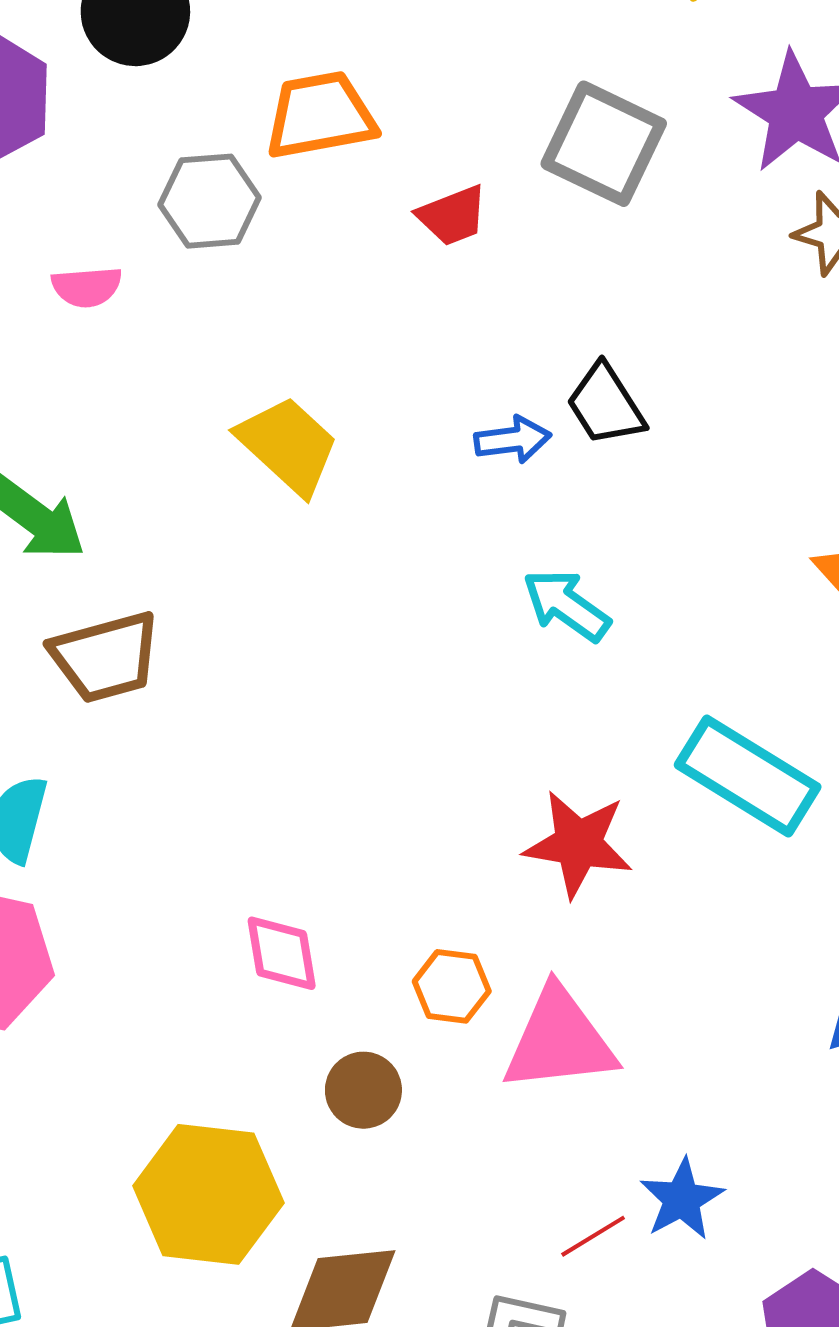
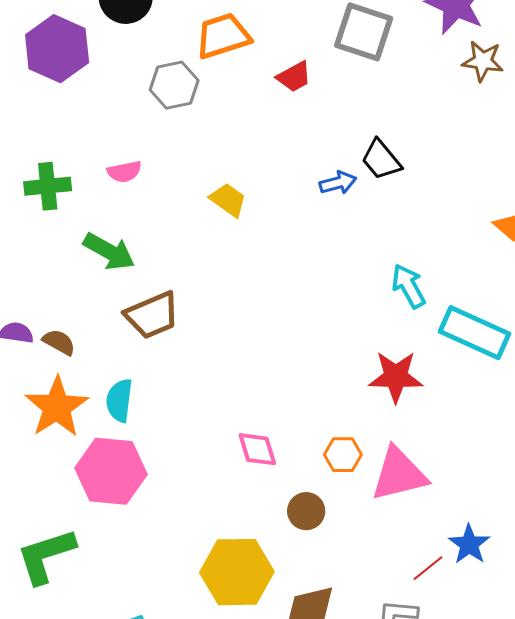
pink semicircle: (87, 287) -> (124, 172), moved
yellow trapezoid: (288, 445) -> (228, 200), size x0.7
cyan arrow: (566, 605) -> (409, 286), moved, turned 33

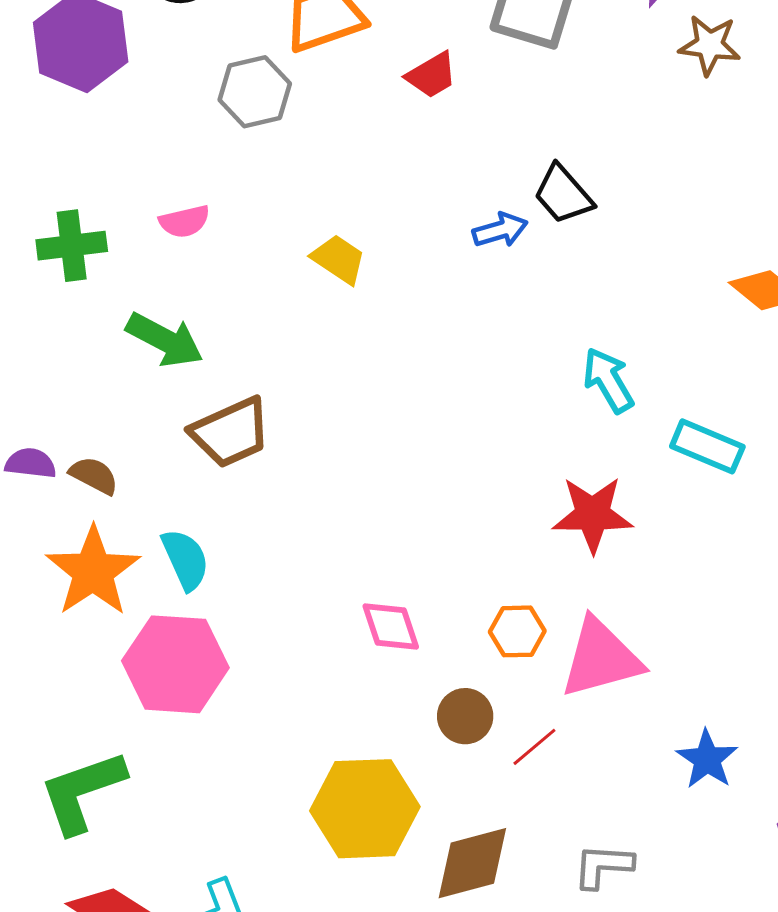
cyan rectangle: (474, 333) -> (707, 446), size x0.7
cyan semicircle: (119, 400) -> (185, 559), turned 150
red line: (428, 568) -> (534, 747), moved

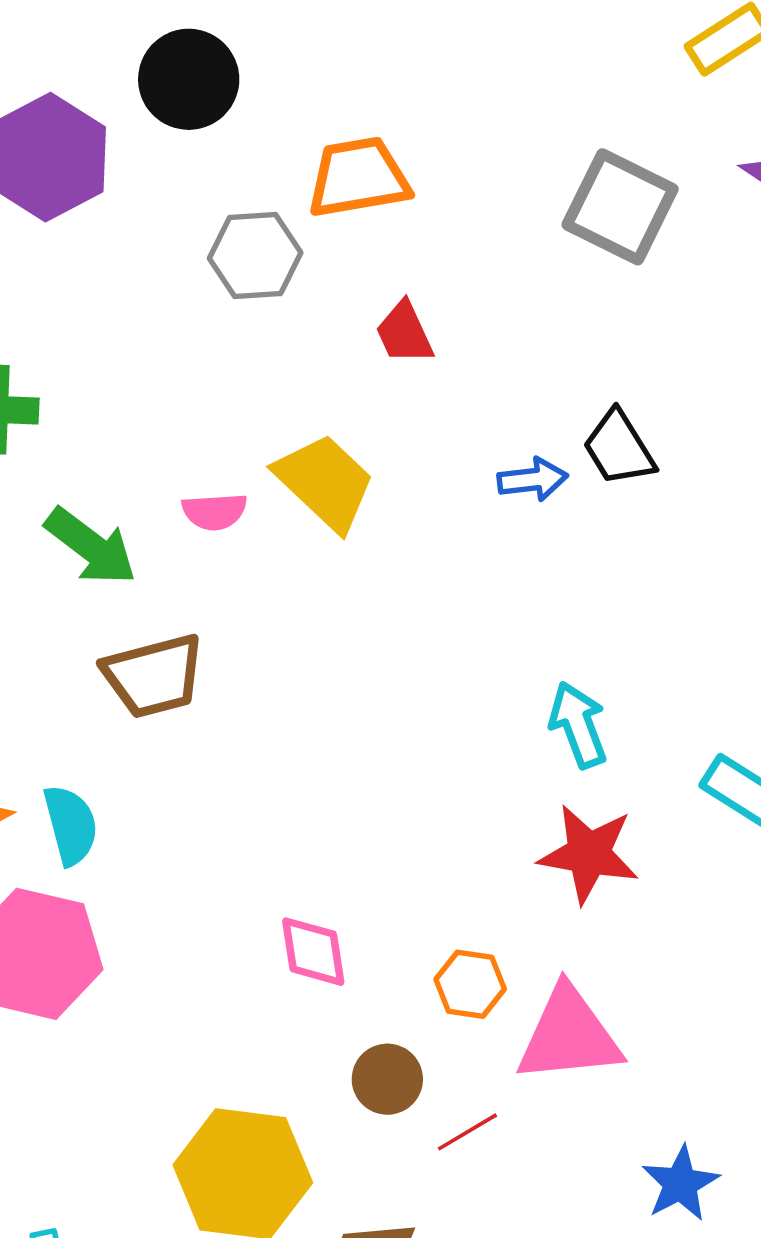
red trapezoid: (432, 75) -> (404, 333), moved, turned 86
pink semicircle: (184, 221) -> (214, 511), moved
yellow trapezoid: (339, 259) -> (325, 482), size x1.5
cyan arrow: (608, 380) -> (578, 725), moved

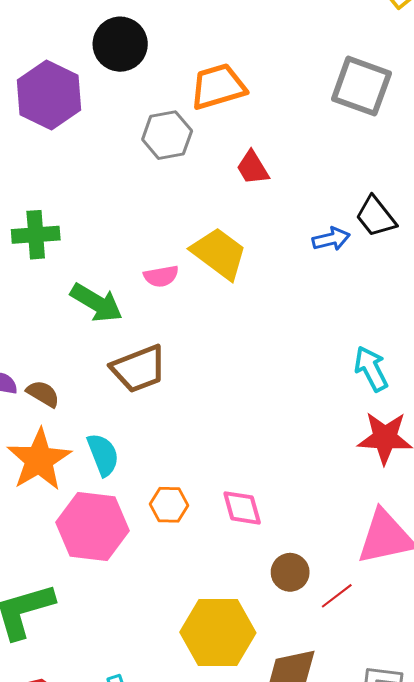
orange hexagon: (470, 984) -> (169, 505), moved

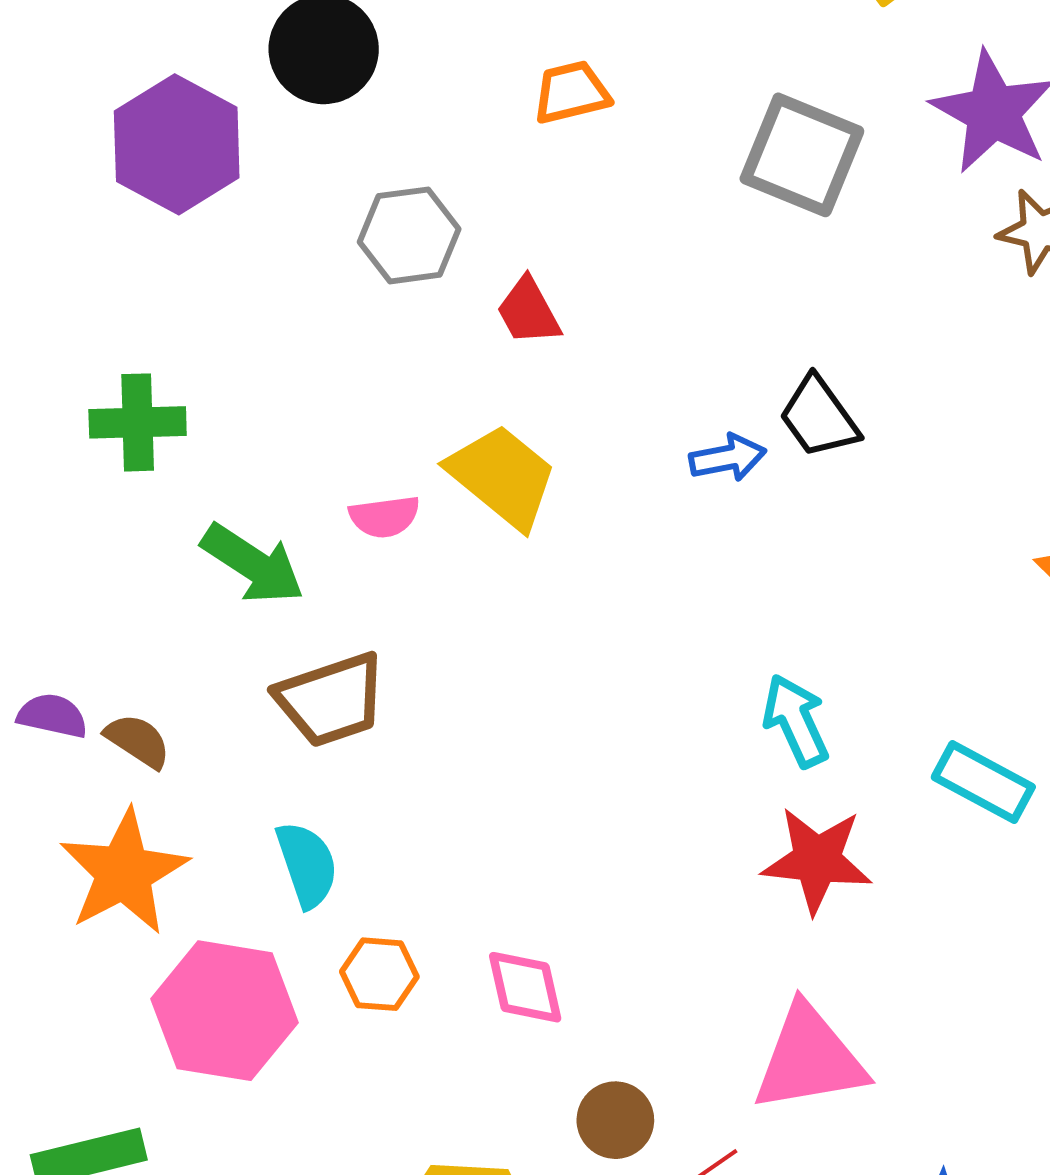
orange trapezoid: (218, 87) -> (571, 92), moved, size x0.7
red trapezoid: (253, 168) -> (528, 311), moved
cyan semicircle: (103, 455) -> (307, 865), moved

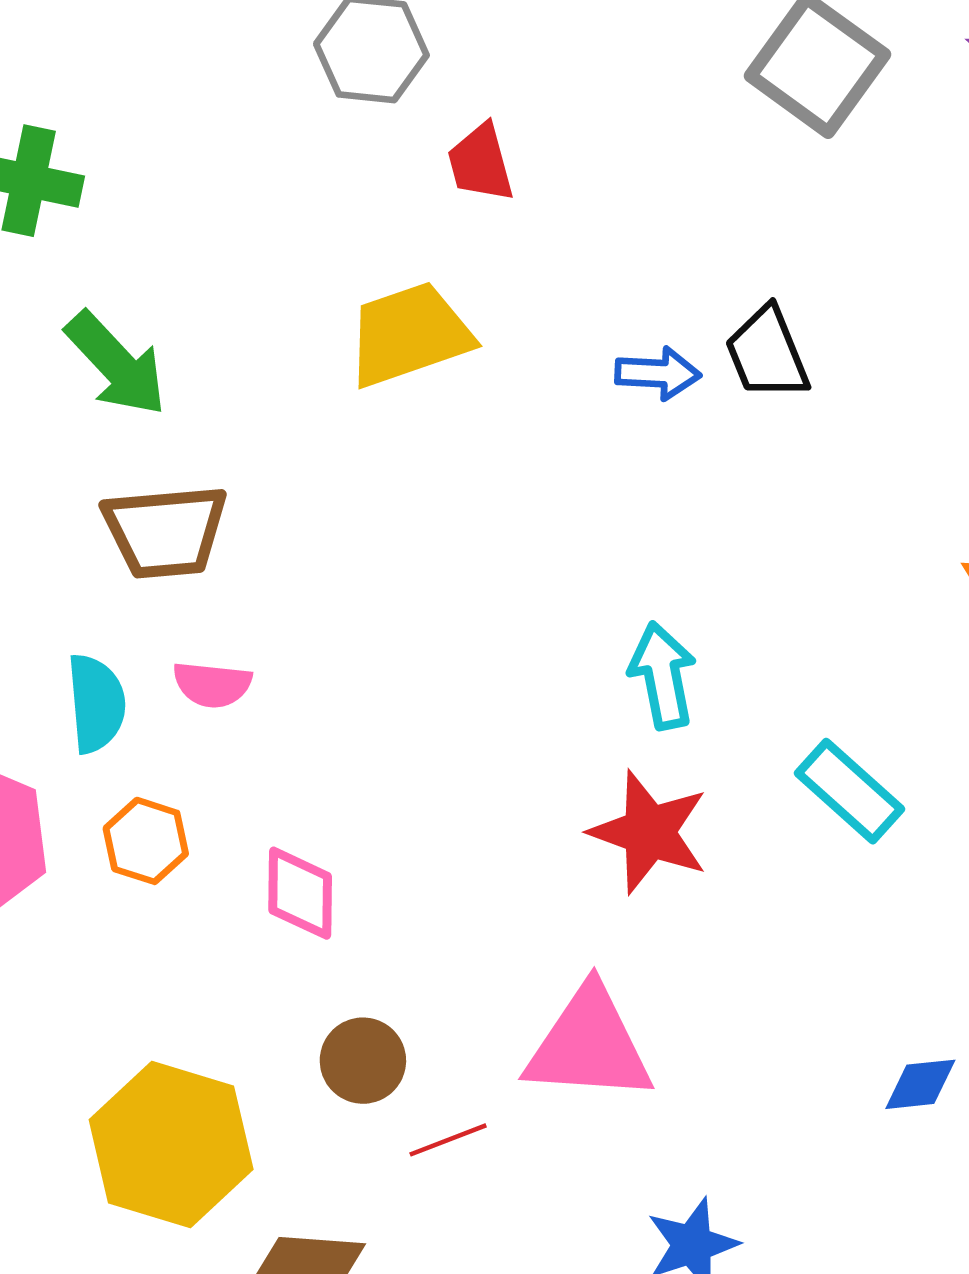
yellow trapezoid: (502, 476) -> (409, 335), turned -72
pink semicircle: (384, 517) -> (212, 685), moved

